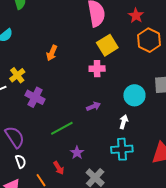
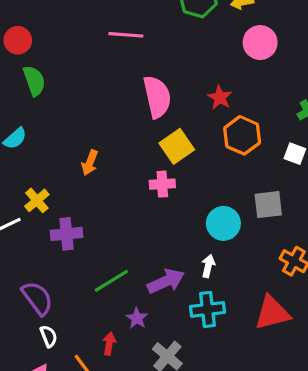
purple cross: (35, 97) -> (67, 234), turned -30
purple arrow: (94, 106) -> (166, 281), moved, size x1.6
red arrow: (59, 168) -> (109, 344), turned -136

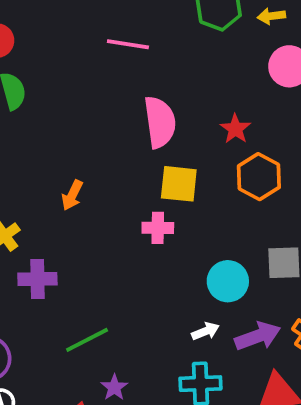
yellow square: (177, 146) -> (179, 184), turned 36
white arrow: (208, 266) -> (205, 331), turned 50
purple arrow: (166, 281) -> (258, 336), moved

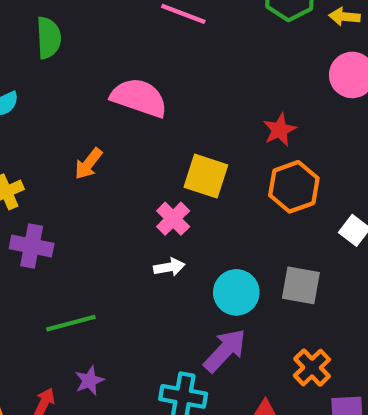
pink semicircle: (160, 122) -> (139, 98), moved, turned -75
pink cross: (158, 228) -> (173, 219), turned 32
white arrow: (205, 331) -> (169, 267), moved
purple arrow: (258, 336) -> (225, 350), moved, turned -39

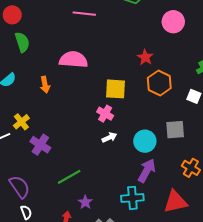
orange arrow: (88, 164) -> (45, 85), moved, turned -35
purple cross: (32, 246) -> (40, 145), turned 36

